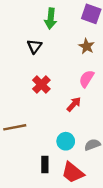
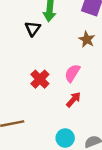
black triangle: (34, 46) -> (33, 29), moved
pink semicircle: (87, 79) -> (72, 73), moved

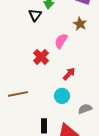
pink semicircle: (72, 73) -> (61, 41), moved
cyan circle: (65, 138) -> (62, 96), moved

